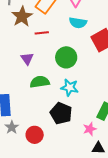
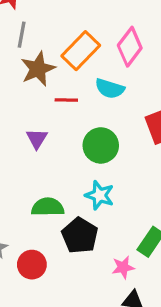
cyan semicircle: (78, 23) -> (110, 89), moved
green semicircle: (40, 82) -> (48, 207), moved

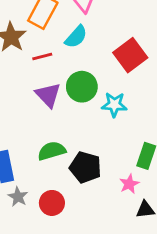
cyan semicircle: (110, 89) -> (76, 37), turned -50
purple triangle: (37, 139) -> (48, 95), moved, size x1.4
cyan star: (100, 195) -> (114, 105), moved

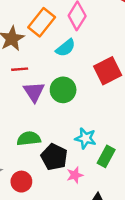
red line: (42, 57) -> (20, 69), moved
cyan star: (114, 105) -> (86, 138), moved
pink star: (129, 184) -> (75, 175), moved

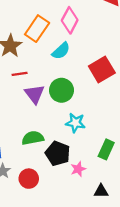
cyan star: (86, 138) -> (75, 123), moved

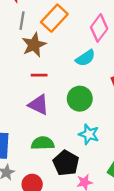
orange rectangle: (37, 29) -> (54, 18), moved
purple triangle: (34, 94) -> (39, 105), moved, turned -35

